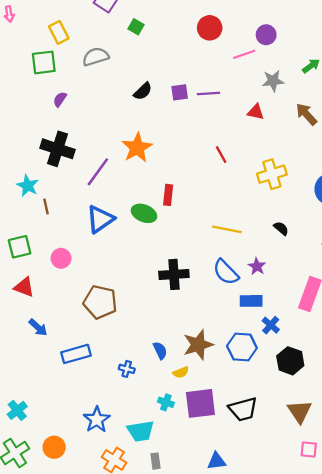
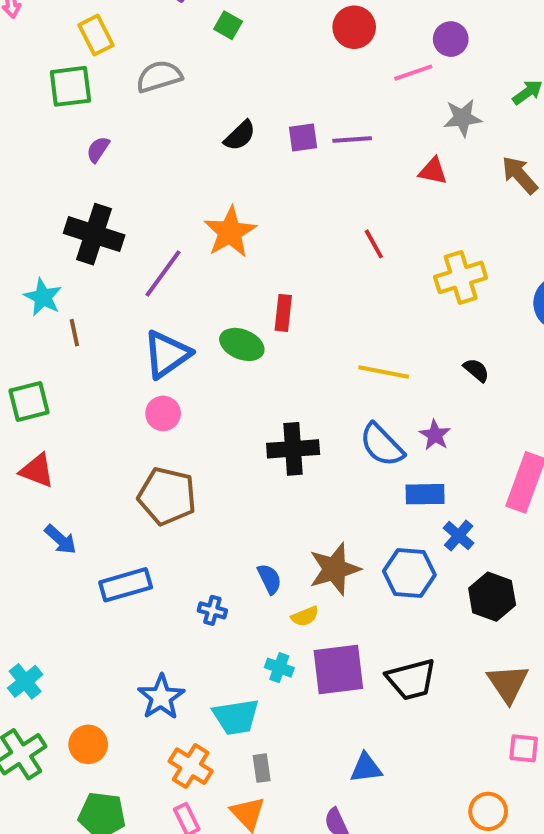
pink circle: (61, 258) -> (163, 413), moved

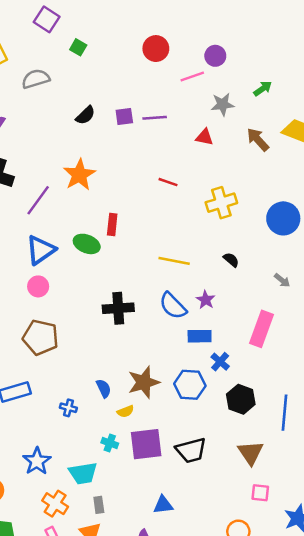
red line: (374, 244) -> (168, 182), turned -42

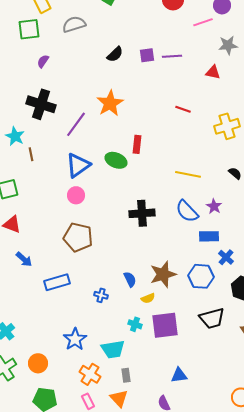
black trapezoid: (191, 450) -> (212, 318), moved

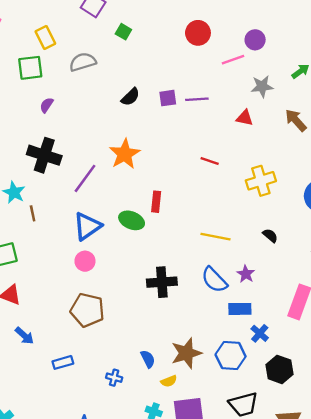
blue rectangle: (57, 282) -> (63, 362), size x0.7

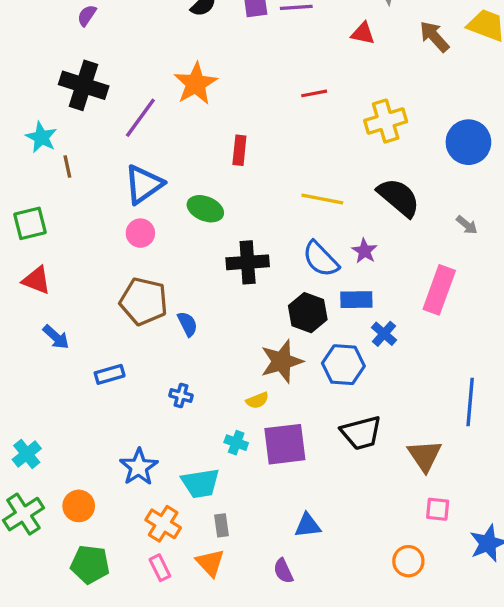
red line: (210, 161) -> (314, 93), turned -30
green ellipse: (132, 220) -> (205, 209), moved
black semicircle: (270, 236) -> (399, 197), size x2.0
blue semicircle: (148, 359) -> (187, 324), moved
black hexagon: (280, 369) -> (308, 313), moved

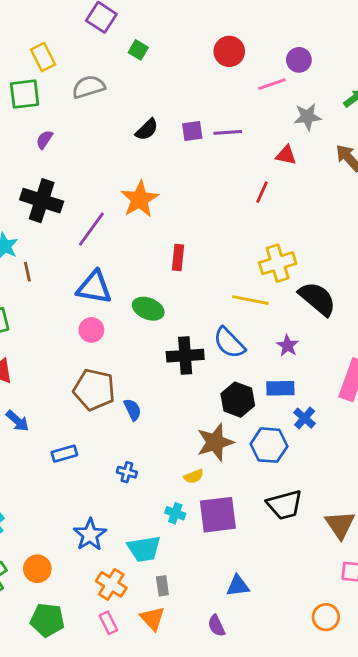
red line: (314, 93) -> (262, 192), moved, turned -55
yellow cross: (386, 121) -> (278, 263), moved
blue triangle: (144, 184) -> (94, 287), turned 45
blue semicircle: (321, 259) -> (229, 343), moved

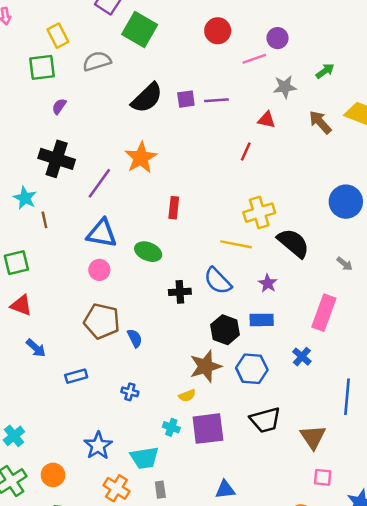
green square: (138, 50) -> (140, 30), size x2.0
black semicircle: (147, 130) -> (147, 98), size x1.6
black cross: (185, 356) -> (180, 292), size x0.7
blue cross: (305, 418) -> (302, 357), moved

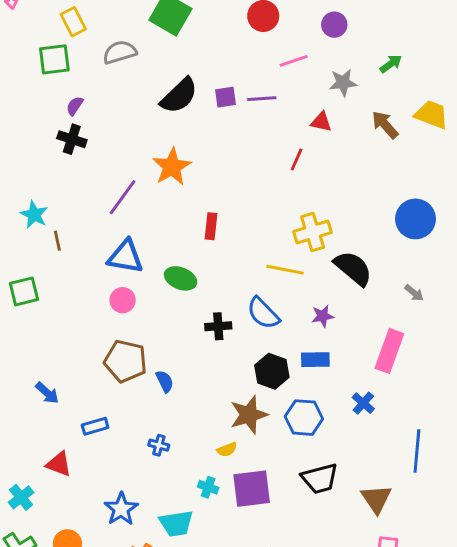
pink line: (254, 59) -> (294, 61), moved
black cross: (57, 159) -> (72, 139), moved, size x0.7
purple star: (268, 283) -> (323, 316), turned 30
red triangle: (21, 305) -> (59, 464), moved

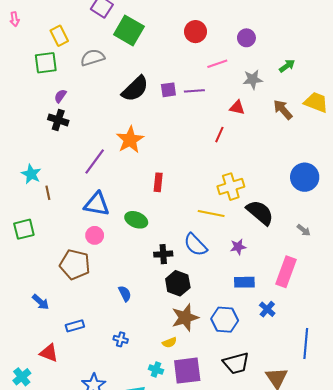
blue rectangle: (315, 360) -> (244, 282), moved
brown pentagon: (125, 361) -> (75, 265), moved
black hexagon: (272, 371) -> (178, 283), moved

